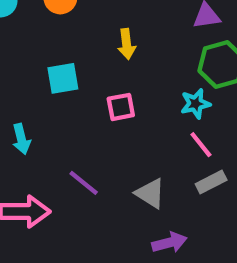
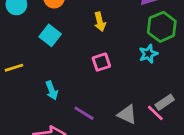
cyan square: (63, 78) -> (50, 35), moved, turned -35
cyan arrow: (21, 139) -> (52, 90), moved
pink line: (201, 145) -> (155, 113), moved

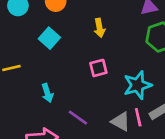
cyan star: (148, 54) -> (138, 85), moved, size x1.5
pink line: (155, 113) -> (138, 117), moved, turned 30

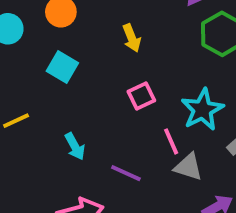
pink line: (138, 117) -> (171, 141), moved

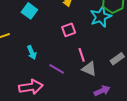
cyan star: (202, 110) -> (101, 17), moved

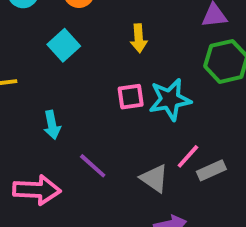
cyan star: (101, 17) -> (170, 99), moved
pink line: (82, 55) -> (188, 156), moved, turned 48

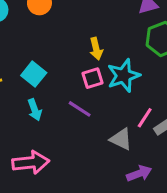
yellow arrow: (139, 38) -> (96, 49), moved
cyan square: (64, 45) -> (34, 74), moved
purple line: (93, 166) -> (80, 109), moved

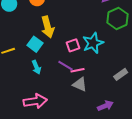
yellow arrow: (96, 49) -> (48, 27), moved, size x1.5
pink line: (145, 118) -> (78, 70), moved, turned 48
gray triangle: (121, 139) -> (80, 84), moved

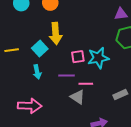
purple line: (65, 66) -> (67, 76), turned -42
pink line: (78, 70) -> (86, 84), moved

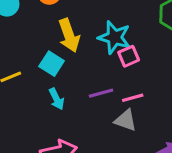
pink square: (78, 57) -> (129, 56), moved
cyan star: (98, 58) -> (114, 37), moved, turned -30

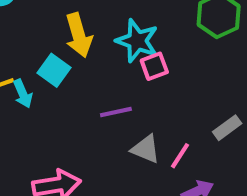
pink line: (133, 98) -> (180, 156), moved, turned -45
cyan arrow: (56, 99) -> (23, 94), moved

